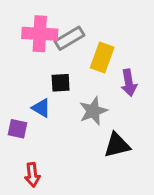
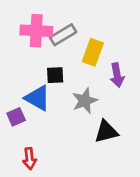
blue triangle: (41, 108) -> (38, 98), size x1.5
purple square: (18, 129) -> (16, 117), turned -36

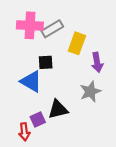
gray star: (85, 101) -> (90, 91), moved
purple square: (16, 117) -> (38, 119), moved
black triangle: (106, 132) -> (58, 109), moved

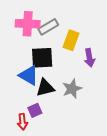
black square: (46, 62) -> (42, 58), size x1.6
gray star: (90, 91) -> (72, 89), moved
black triangle: (58, 109) -> (45, 88), moved

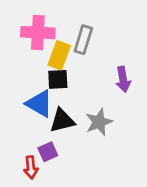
gray rectangle: (48, 27) -> (83, 40), moved, turned -42
yellow rectangle: (71, 40) -> (59, 55), moved
black square: (42, 58) -> (58, 79), size x0.7

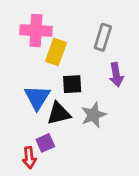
gray rectangle: (83, 40) -> (103, 37), moved
black square: (58, 79) -> (72, 84), moved
blue triangle: (39, 104) -> (37, 97), turned 32

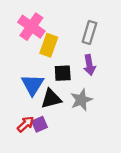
pink cross: (36, 31) -> (31, 27), turned 32
purple arrow: (116, 75) -> (89, 65), moved
red arrow: (29, 158) -> (26, 124), moved, turned -126

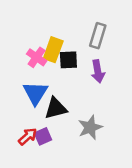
pink cross: (31, 27) -> (37, 57), moved, size x0.7
black square: (63, 73) -> (68, 60), moved
gray star: (81, 100) -> (90, 127), moved

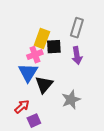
pink cross: (37, 57) -> (35, 55), moved, turned 35
black triangle: (56, 108) -> (44, 85), turned -36
purple square: (43, 136) -> (34, 121), moved

